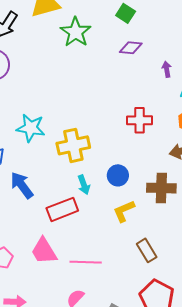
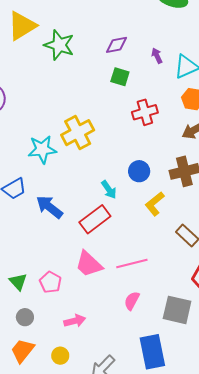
green square: (126, 13) -> (120, 77), moved
yellow cross: (73, 145) -> (78, 133), moved

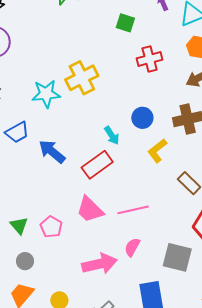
pink arrow: (75, 321) -> (99, 264), moved, size x1.6

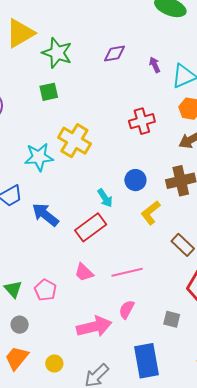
green square: (125, 23) -> (49, 92), moved, turned -30
yellow cross: (82, 78) -> (74, 141), turned -32
pink trapezoid: (90, 210) -> (84, 272), size x0.7
gray square: (177, 257) -> (172, 319), size x0.6

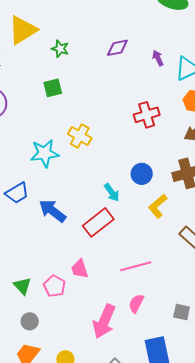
green star: (57, 53) -> (60, 49), size x0.6
yellow cross: (74, 141) -> (80, 136), size x0.7
pink trapezoid: (84, 272) -> (80, 269), moved, turned 30
pink arrow: (94, 327) -> (104, 321), turned 128

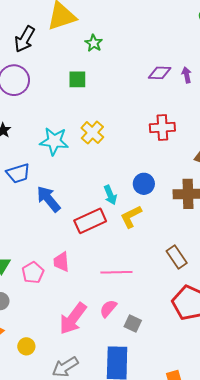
purple diamond: (117, 48) -> (160, 73), moved
yellow L-shape: (158, 206) -> (131, 217), moved
gray square: (182, 312) -> (133, 323), moved

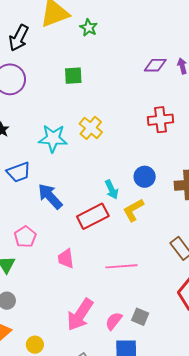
green star: (94, 43) -> (89, 28), moved
pink pentagon: (33, 273) -> (25, 237), moved
pink semicircle: (108, 309) -> (114, 321), moved

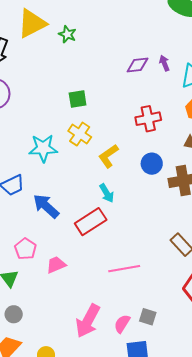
green square: (73, 76) -> (78, 99), moved
blue circle: (145, 177) -> (152, 164), moved
yellow L-shape: (133, 210) -> (108, 156), moved
pink trapezoid: (66, 259) -> (56, 265), moved, turned 80

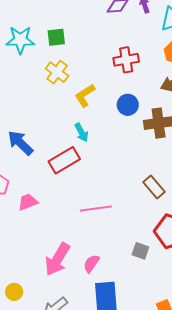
cyan star: (43, 148) -> (20, 40), moved
gray square: (148, 317) -> (140, 251), moved

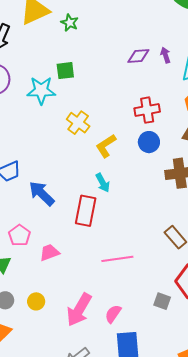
green square: (56, 37) -> (65, 71), moved
blue circle: (128, 105) -> (149, 142), moved
red rectangle: (64, 160) -> (86, 211), turned -48
yellow circle: (14, 292) -> (36, 301), moved

